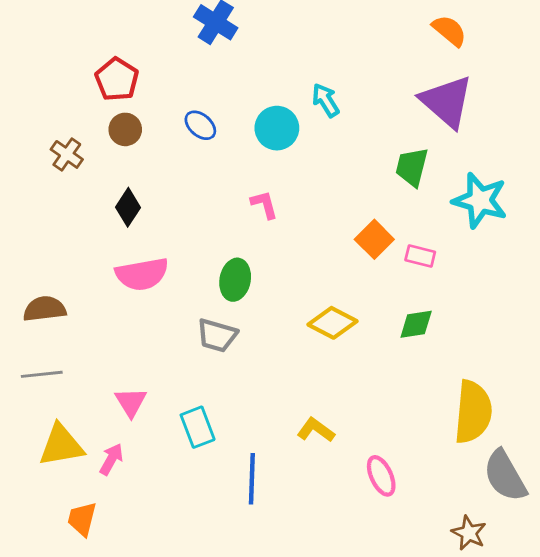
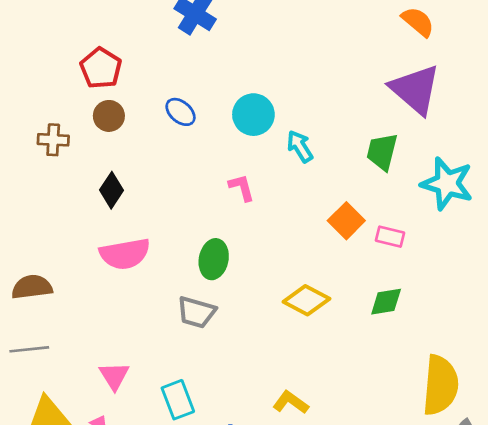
cyan arrow: (326, 100) -> (300, 146), moved
brown cross: (67, 154) -> (53, 140), turned -32

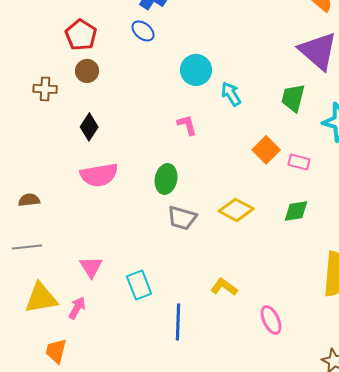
blue ellipse: (181, 112) -> (143, 31), moved
brown semicircle: (32, 287) -> (29, 200), size x0.7
gray trapezoid: (196, 312) -> (182, 218), moved

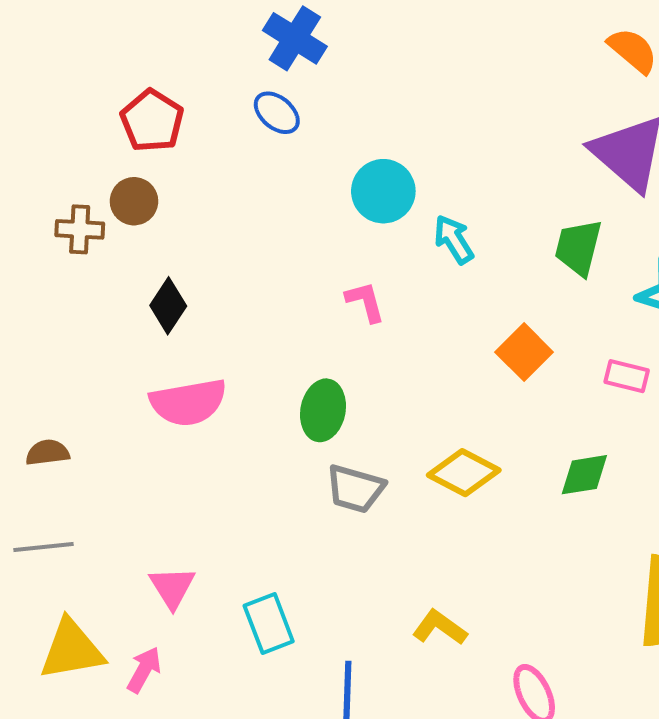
brown circle: (87, 71) -> (134, 201), moved
pink rectangle: (299, 162) -> (627, 376), moved

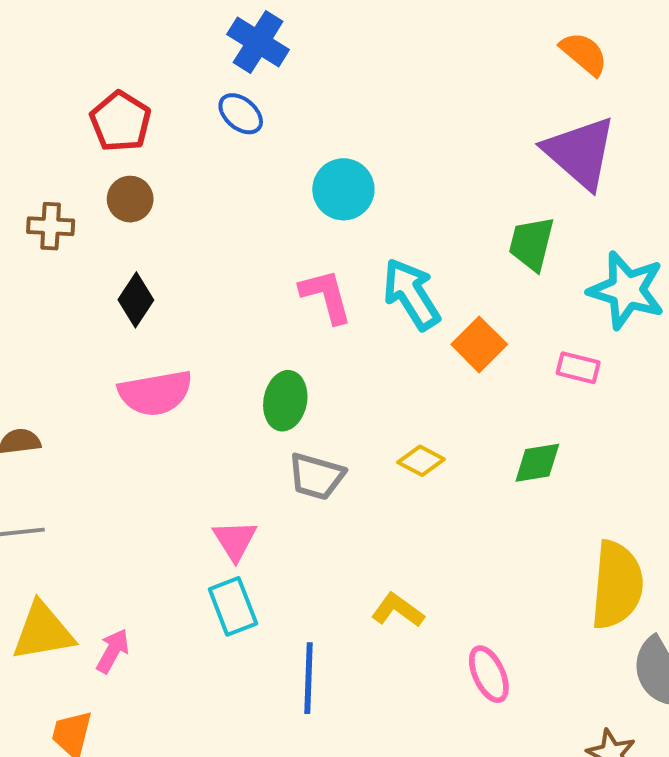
brown circle: (134, 201) -> (130, 199), moved
cyan arrow: (454, 239) -> (411, 294), moved, size x1.5
pink L-shape: (365, 302) -> (326, 296), size x1.4
yellow diamond: (464, 473) -> (421, 461), size x0.7
pink triangle: (172, 587) -> (235, 540), moved

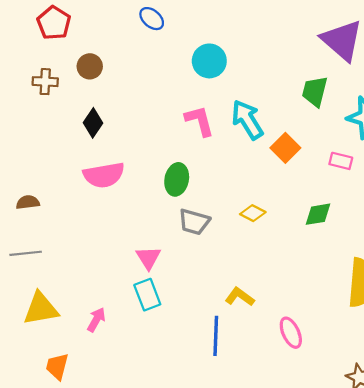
red pentagon: (120, 121) -> (54, 23), moved
pink arrow: (113, 651) -> (96, 320), moved
blue line: (309, 678) -> (216, 336), moved

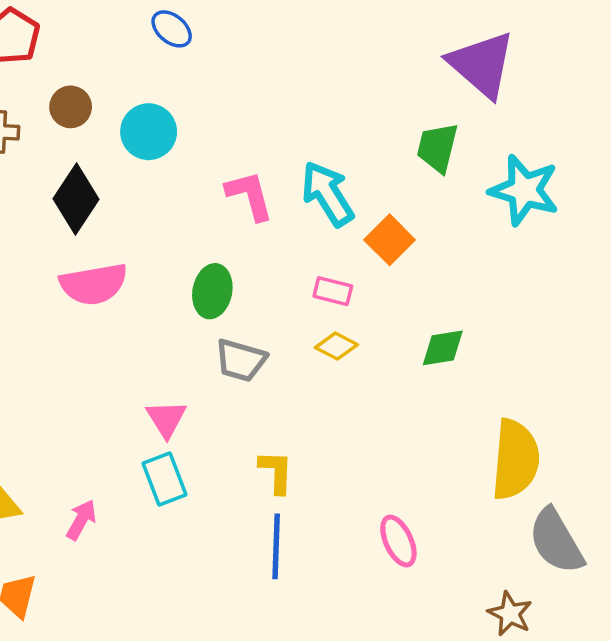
cyan circle: (209, 61) -> (149, 132), moved
black diamond: (93, 123) -> (76, 199), size x1.4
pink rectangle: (341, 161) -> (333, 291), moved
yellow L-shape: (240, 297) -> (276, 472), moved, turned 56

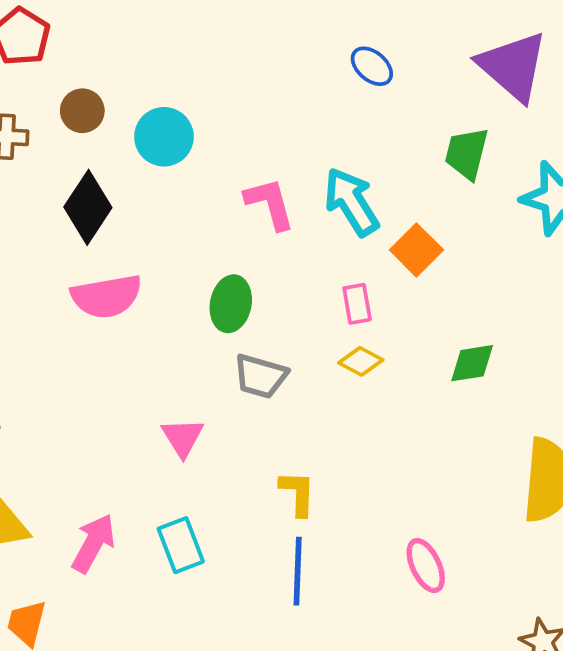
blue ellipse: (172, 29) -> (372, 66), moved
pink rectangle: (333, 291) -> (357, 304), turned 66
cyan rectangle: (165, 479) -> (181, 545), moved
pink arrow: (81, 520) -> (93, 543), size x1.4

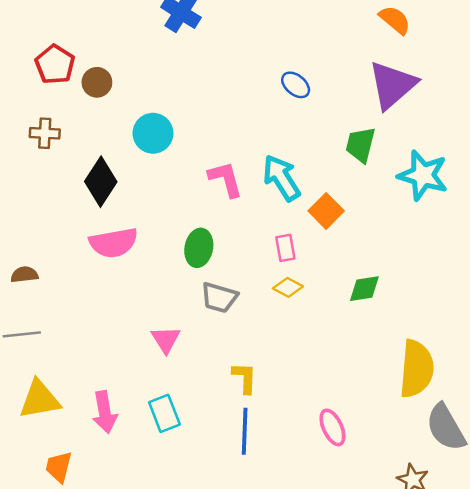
purple triangle: (513, 66) -> (392, 85), turned 38
brown circle: (82, 111) -> (97, 82), moved
pink arrow: (93, 543) -> (105, 412), turned 141

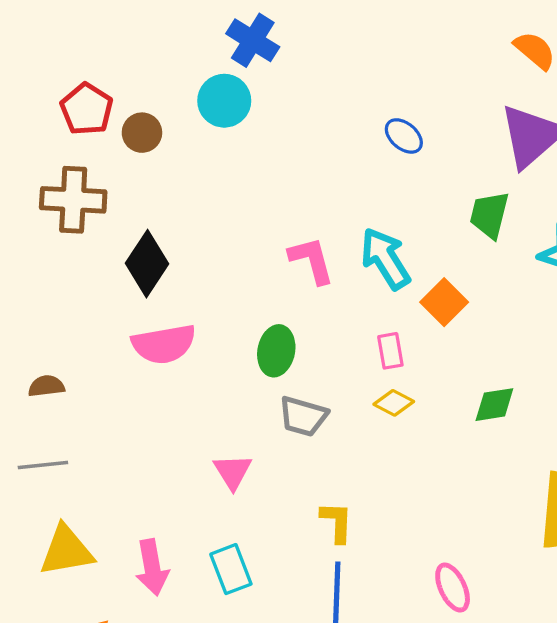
brown cross: (45, 133) -> (73, 200), size x1.6
cyan circle: (153, 133) -> (224, 101), moved

